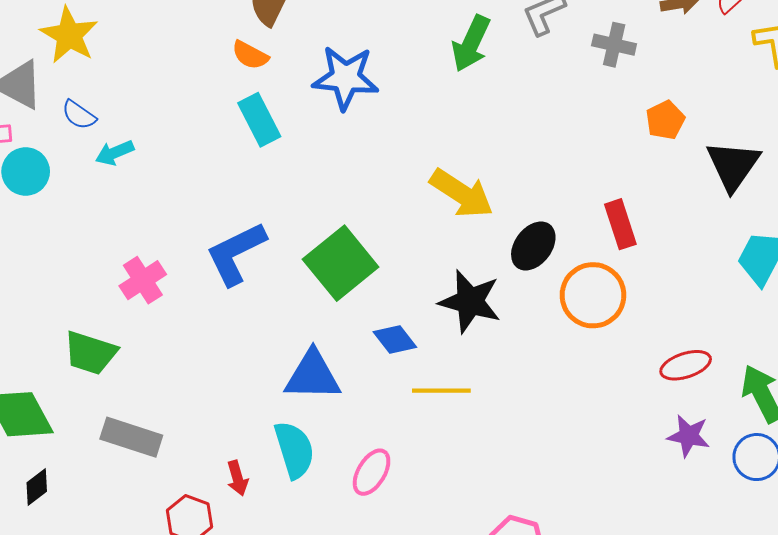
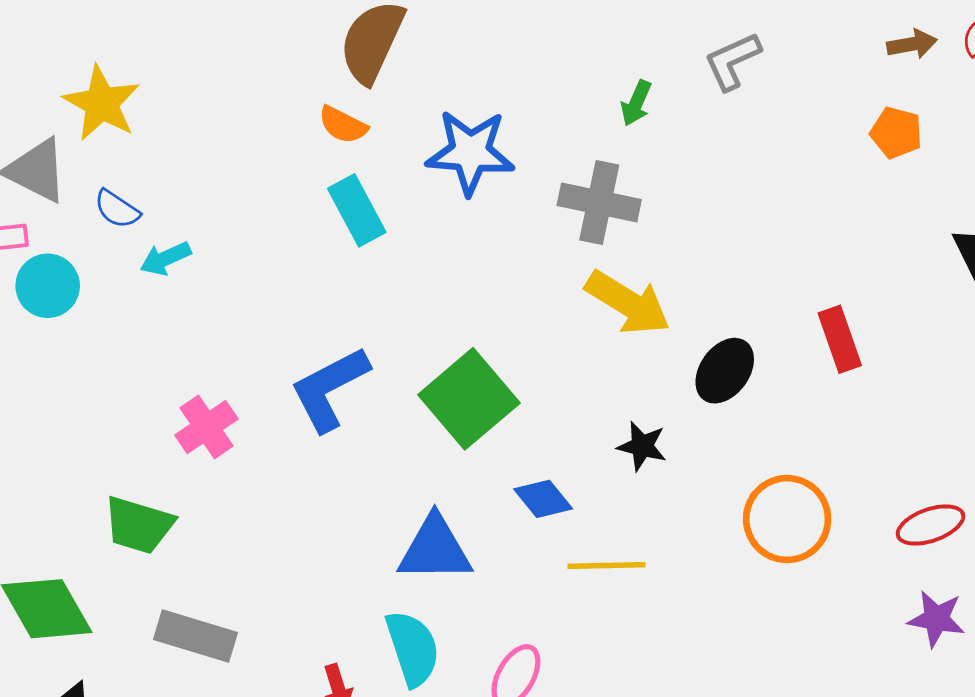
green arrow: (471, 43) -> (636, 103), size x0.6
gray cross: (614, 45) -> (599, 202), moved, size x1.4
orange pentagon: (665, 120) -> (896, 133), moved, turned -30
orange circle: (593, 295) -> (787, 519), moved
black star: (470, 301) -> (642, 446), size x0.6

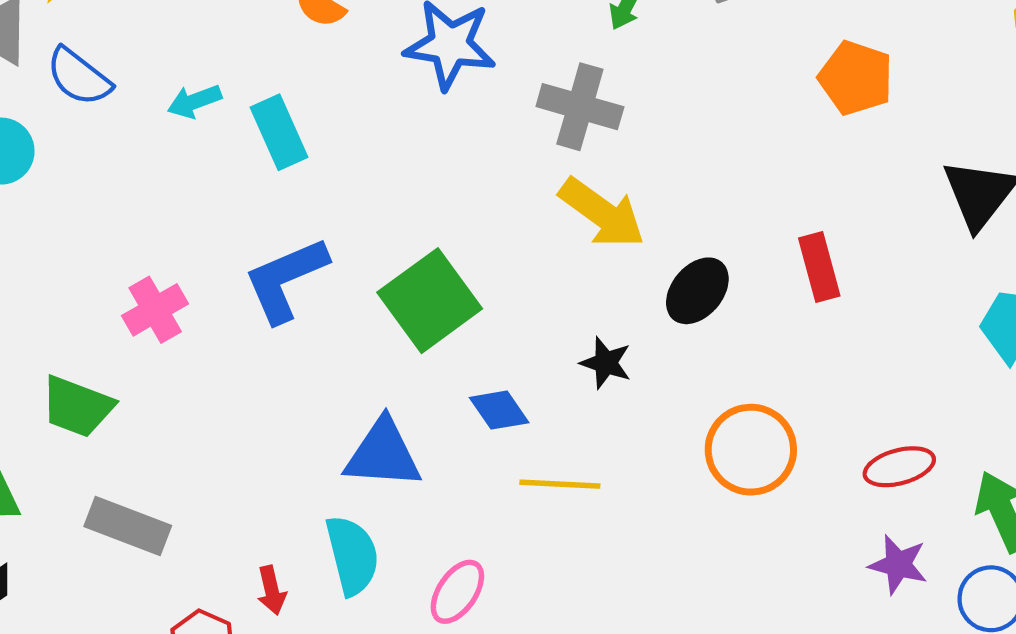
orange pentagon: (896, 133) -> (856, 78), moved, size x1.4
blue semicircle: (117, 209) -> (79, 77), size x1.4
cyan rectangle: (357, 210) -> (279, 132), moved
cyan arrow: (165, 258) -> (194, 101), moved

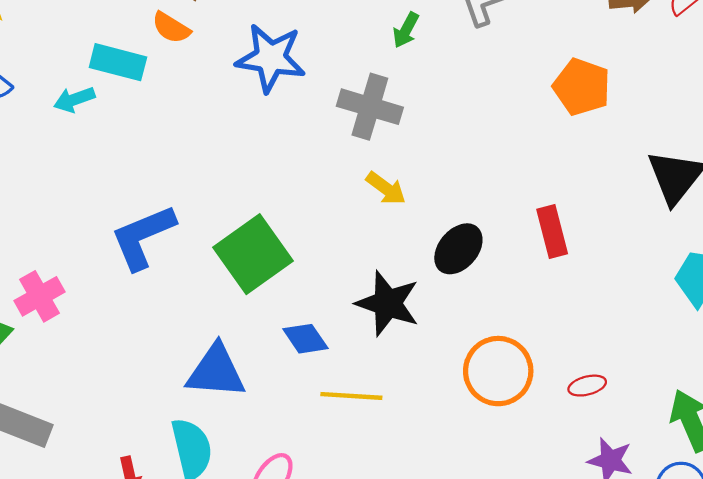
cyan rectangle: (279, 132) -> (118, 62), moved, turned -52
yellow arrow: (602, 213) -> (386, 188), size x0.6
pink cross: (155, 310) -> (39, 296), moved
black star: (606, 363) -> (388, 303), size x1.6
red ellipse: (899, 467) -> (587, 386), moved, size x0.7

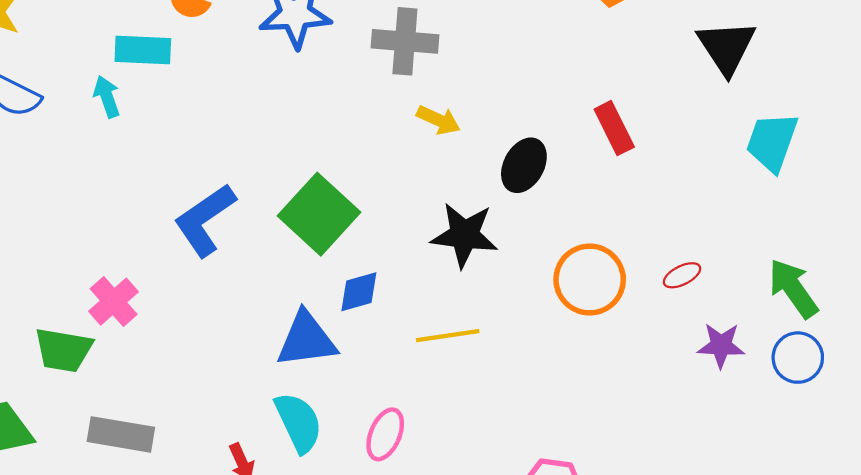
cyan arrow: (74, 99) -> (107, 97), turned 102
blue diamond: (305, 339) -> (359, 292), moved, turned -60

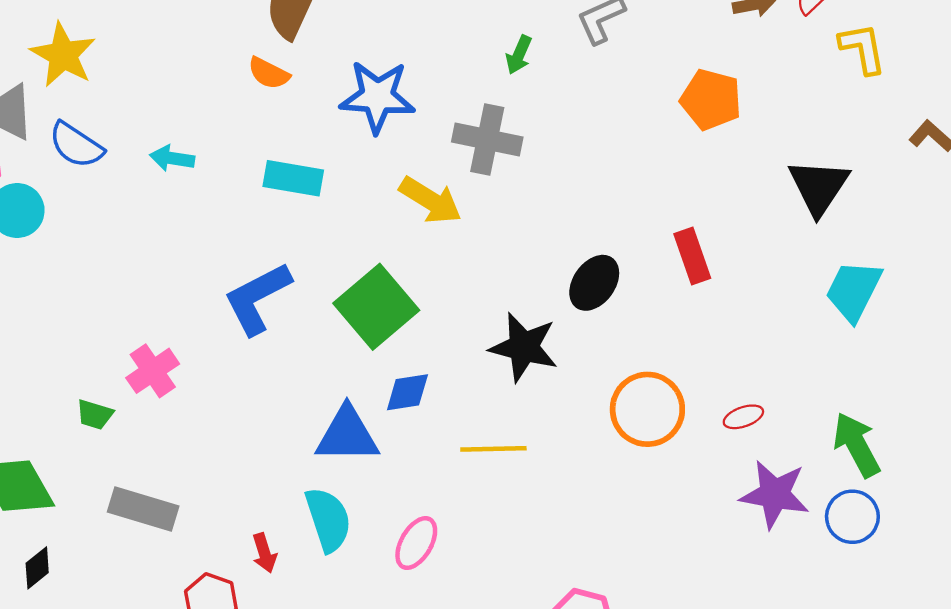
cyan rectangle: (143, 50) -> (293, 178), moved
cyan arrow: (107, 97) -> (172, 158), turned -69
yellow arrow: (438, 120) -> (430, 200), moved, size x1.4
purple star: (721, 345) -> (775, 494), size x1.4
green trapezoid: (63, 350) -> (95, 415), size x0.6

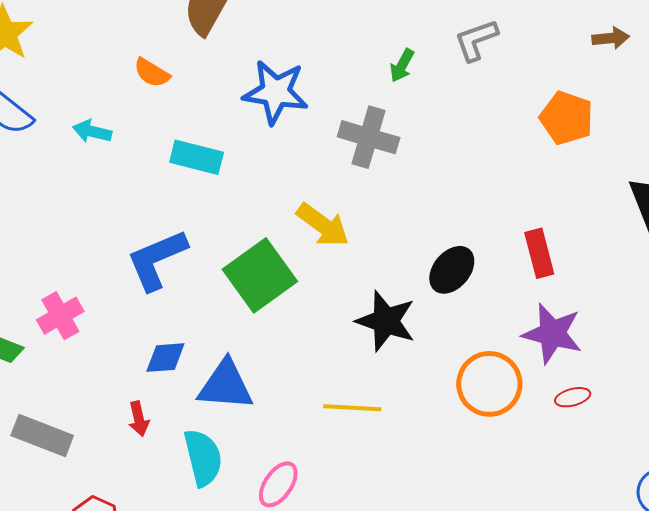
orange semicircle: (269, 73) -> (152, 73), moved
yellow arrow: (430, 200) -> (323, 225), moved
blue diamond: (407, 392) -> (165, 358), moved
purple star: (775, 494) -> (552, 334), moved
red arrow: (264, 553) -> (139, 419), moved

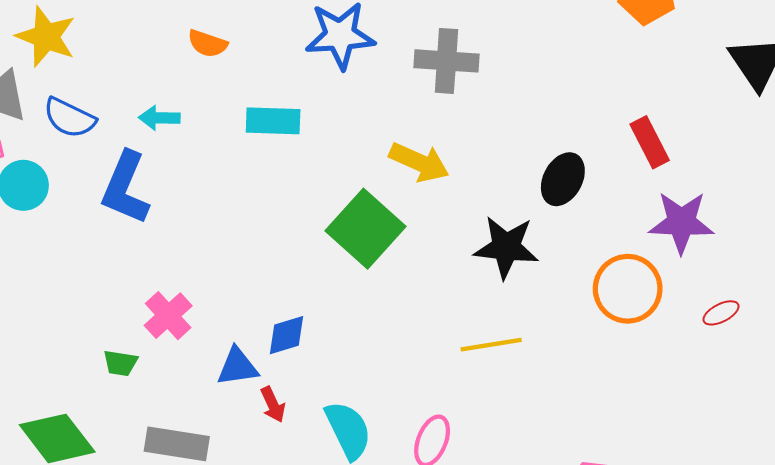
blue L-shape: (157, 260) -> (125, 188), moved, turned -32
blue triangle: (226, 385) -> (237, 367), moved, size x0.7
red ellipse: (573, 397) -> (721, 313), moved

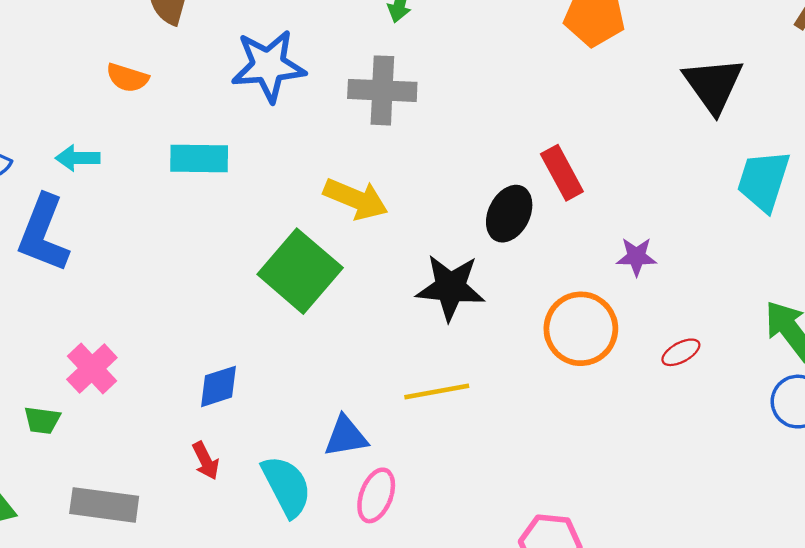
red rectangle: (650, 142) -> (562, 173), moved
purple star: (681, 222) -> (636, 257), size x0.6
blue triangle: (237, 367) -> (346, 436), moved

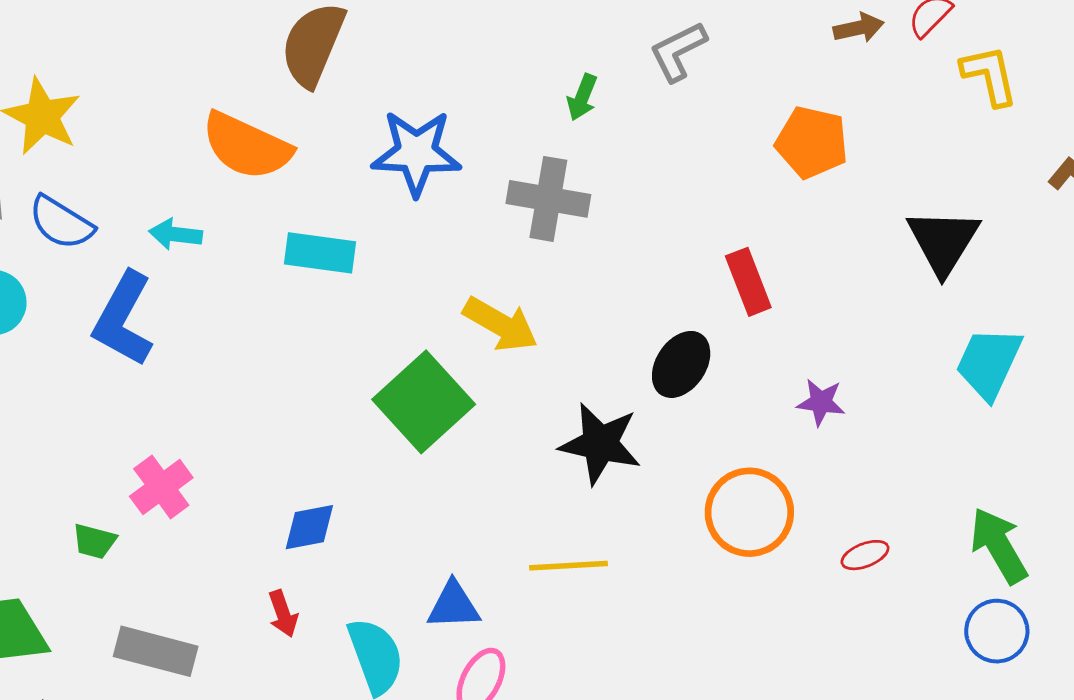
orange semicircle: (127, 78) -> (247, 146), size x1.8
red rectangle: (562, 173) -> (748, 282), moved
purple star: (636, 257) -> (821, 402), moved

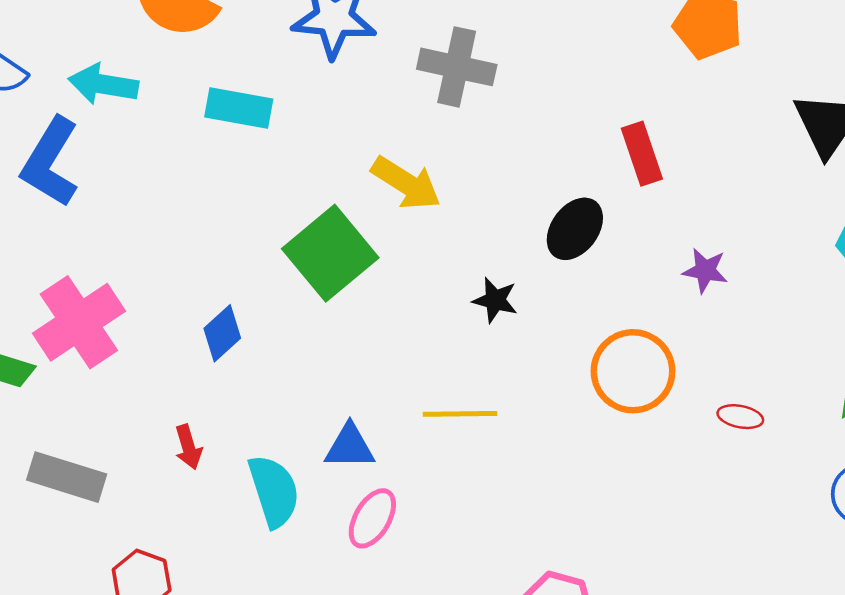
cyan arrow: (176, 234) -> (103, 84), size x1.4
black star: (600, 444) -> (495, 300), size x0.6
pink cross: (161, 487) -> (79, 322), size x1.5
blue diamond: (309, 527) -> (222, 333), moved, turned -34
red ellipse: (865, 555) -> (740, 417), turned 30

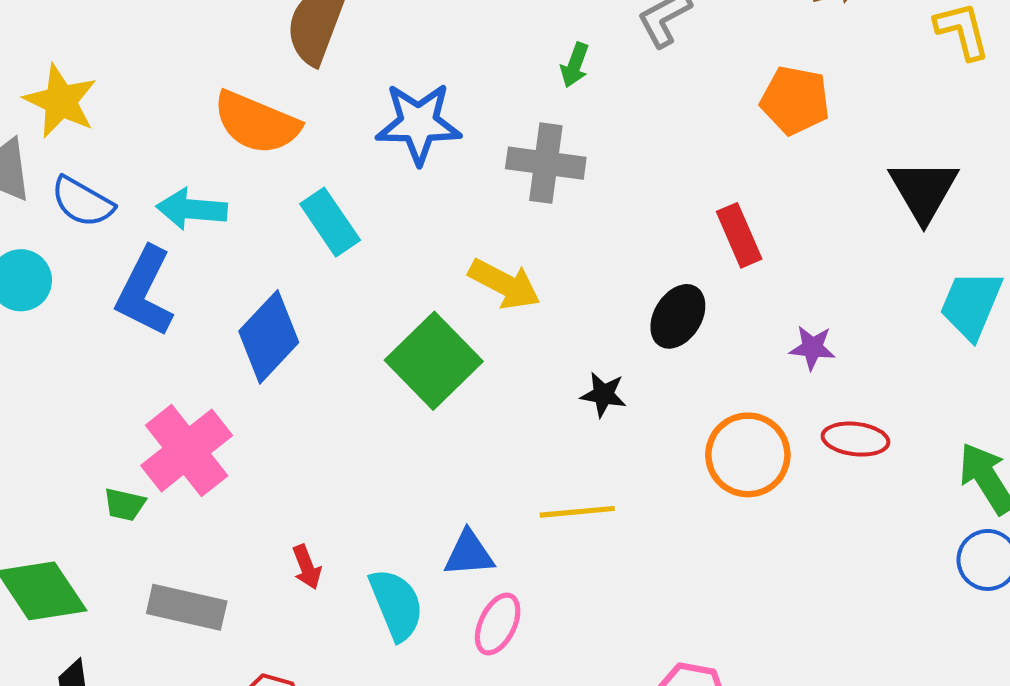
cyan rectangle: (239, 108) -> (330, 222), turned 50
blue diamond: (222, 333) -> (269, 337), moved, size x1.6
red ellipse: (740, 417) -> (856, 439), moved, size x1.4

